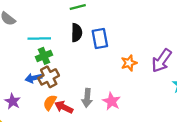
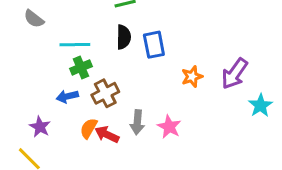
brown cross: (49, 77) -> (105, 93), moved

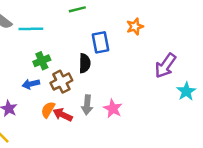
black semicircle: (124, 37) -> (85, 63), moved
cyan line: (75, 45) -> (31, 29), moved
orange star: (192, 77) -> (135, 26), moved

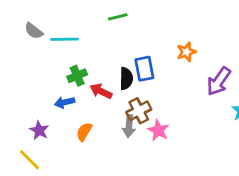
orange star: (135, 26) -> (186, 52), moved
blue rectangle: (101, 42) -> (144, 69), moved
brown cross: (61, 82) -> (139, 111), moved
red arrow: (63, 115) -> (101, 91), moved

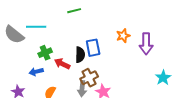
gray semicircle: (34, 31) -> (14, 35), moved, size x1.5
purple arrow: (219, 81) -> (146, 44), moved, turned -35

